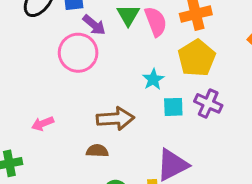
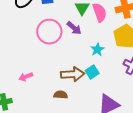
purple arrow: (94, 25) -> (74, 28), moved
cyan square: (173, 107) -> (92, 72), moved, turned -32

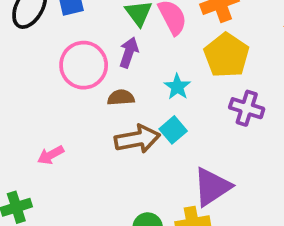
purple arrow: (74, 28) -> (129, 52), turned -105
brown semicircle: (61, 95) -> (121, 97), moved

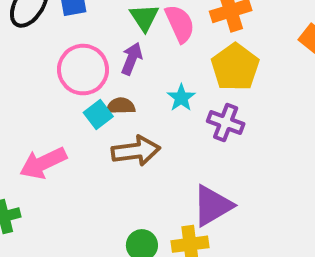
purple cross: (247, 108) -> (226, 123), moved
cyan square: (173, 130) -> (98, 114), moved
pink arrow: (51, 155) -> (43, 163), size x1.6

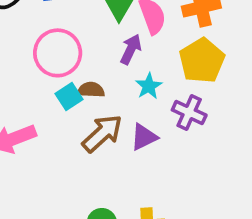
purple arrow: (132, 59) -> (131, 49), moved
brown arrow: (136, 151) -> (102, 133), turned -39
purple triangle: (212, 206) -> (144, 137), moved, size x0.7

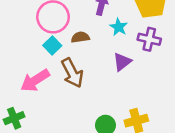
cyan square: (69, 96) -> (52, 46), moved
brown arrow: (102, 133) -> (72, 73), moved, turned 116

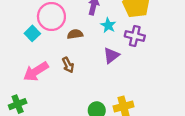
cyan square: (52, 46) -> (32, 33), moved
brown arrow: (72, 73) -> (68, 65), size x0.6

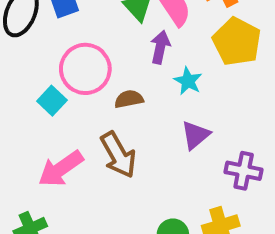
purple cross: (135, 36) -> (244, 171), moved
brown arrow: (68, 65) -> (118, 155), size x1.6

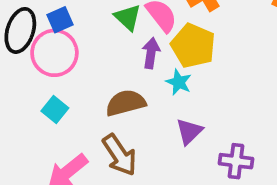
yellow pentagon: (237, 42) -> (193, 46), moved
pink circle: (85, 69) -> (54, 53), moved
brown semicircle: (129, 99) -> (126, 103), size x1.5

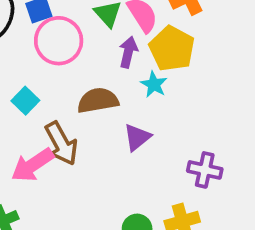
pink circle: (54, 53) -> (59, 41), moved
purple triangle: (189, 131) -> (137, 137), moved
brown arrow: (120, 155) -> (61, 144), moved

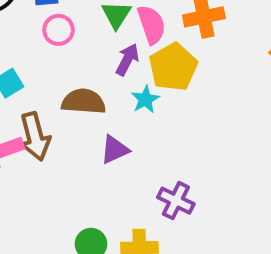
pink circle: (59, 41) -> (58, 30), size x0.6

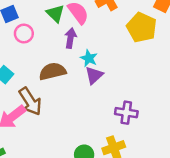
yellow pentagon: (173, 67) -> (142, 27), moved
purple triangle: (115, 150) -> (94, 75), moved

